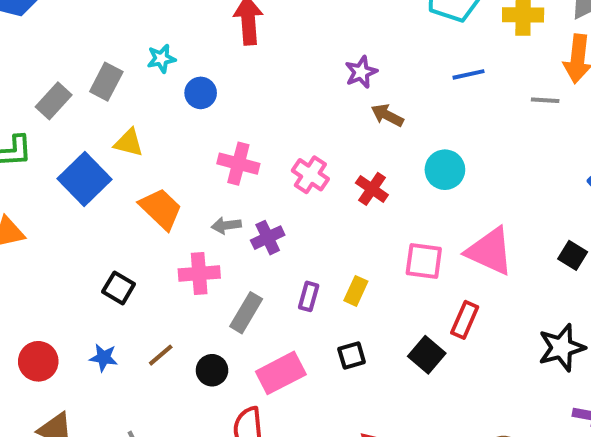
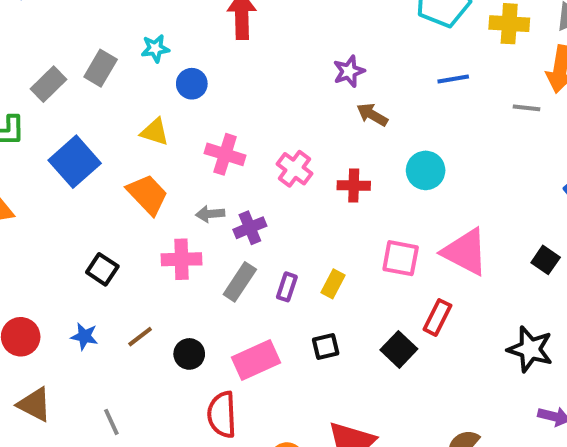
yellow triangle: (129, 143) -> (155, 132), moved
red cross: (372, 189) -> (354, 186), turned -36
gray rectangle: (246, 313) -> (240, 282), moved
black star: (562, 348) -> (530, 349), turned 30

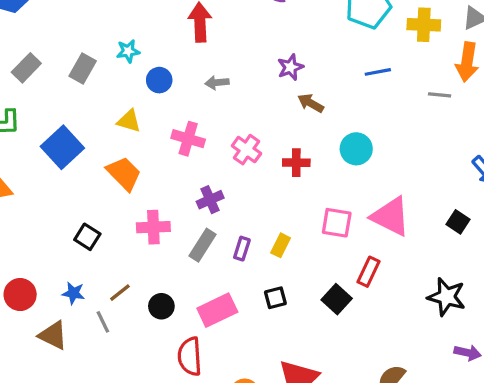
gray rectangle: (48, 84) -> (26, 68), moved
gray arrow: (210, 214) -> (217, 83), moved
brown triangle: (34, 404) -> (53, 335), moved
gray line: (111, 422) -> (103, 322), moved

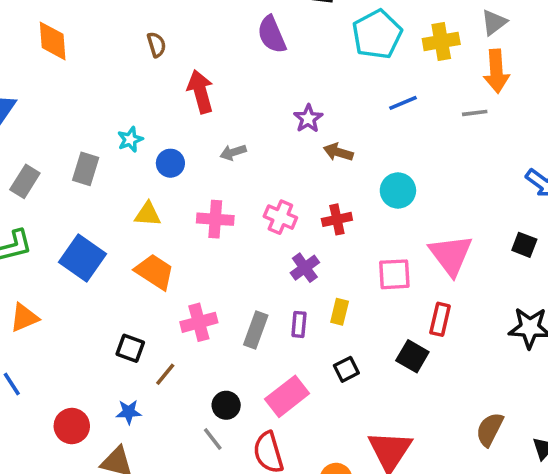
purple cross: (210, 200) -> (305, 268), moved
pink triangle: (391, 216) -> (451, 255), turned 39
brown line: (120, 293) -> (165, 374), moved
gray line: (103, 322) -> (213, 439), moved

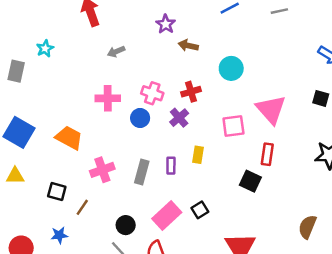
blue circle: (170, 163) -> (140, 118), moved
yellow triangle: (148, 214) -> (15, 176), moved
purple cross: (305, 268) -> (179, 118), moved
black square: (346, 369) -> (200, 210), moved

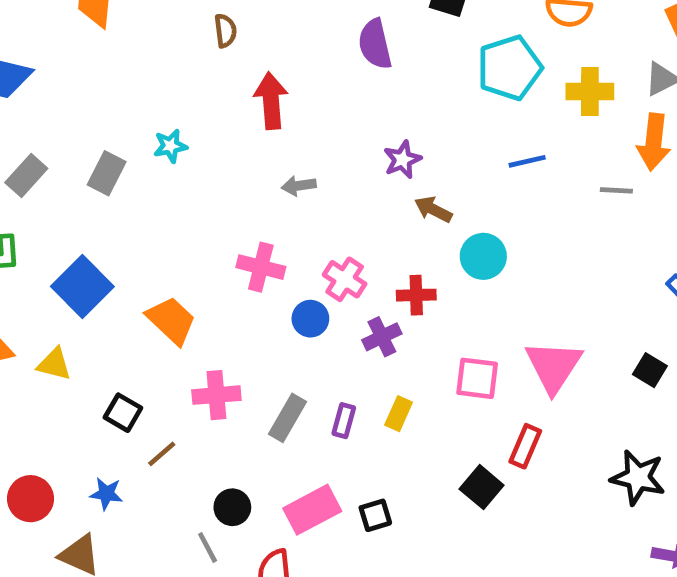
cyan circle: (231, 68) -> (483, 256), moved

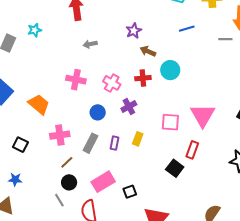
red cross: (416, 295) -> (143, 78), moved
blue circle: (310, 319) -> (98, 112), moved
brown line: (162, 454) -> (67, 162), moved
black square: (375, 515) -> (130, 192), moved

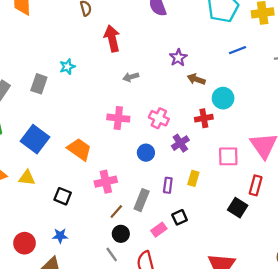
red cross: (143, 78) -> (204, 118), moved
gray rectangle: (90, 143) -> (142, 200), moved
pink rectangle: (103, 182) -> (159, 230), size x0.6
black square: (130, 192) -> (180, 217), moved

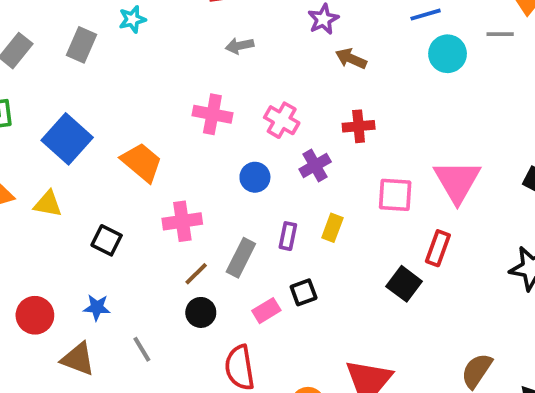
cyan circle: (223, 98) -> (448, 54), moved
gray line: (112, 255) -> (142, 349), moved

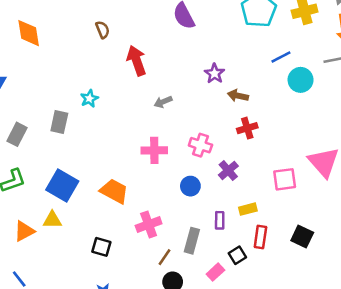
red cross: (359, 126) -> (247, 128), moved
yellow triangle: (48, 204) -> (52, 220), moved
yellow rectangle: (332, 228) -> (248, 209), turned 66
red rectangle: (438, 248) -> (260, 237), moved

